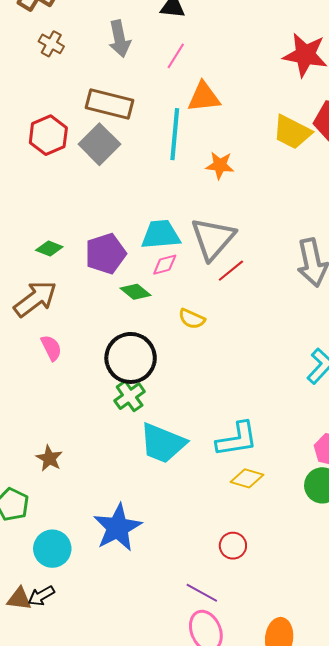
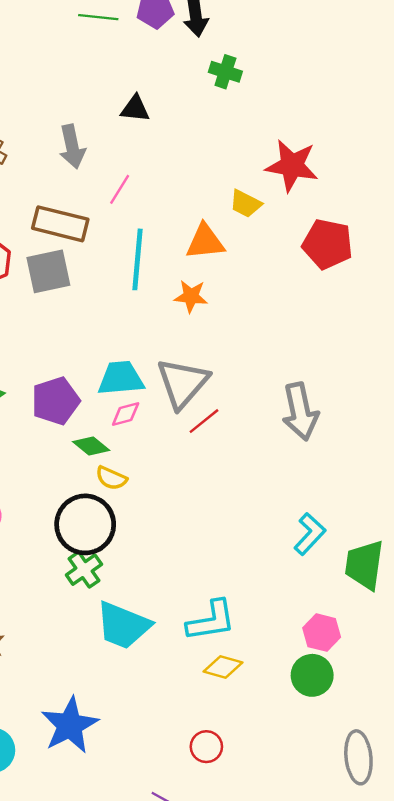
pink line: (176, 56) -> (120, 189), moved
orange triangle: (204, 97) -> (205, 242), moved
yellow trapezoid: (292, 132) -> (246, 204), moved, size x0.7
gray square: (99, 144) -> (48, 271), turned 33
yellow semicircle: (192, 319) -> (111, 478), moved

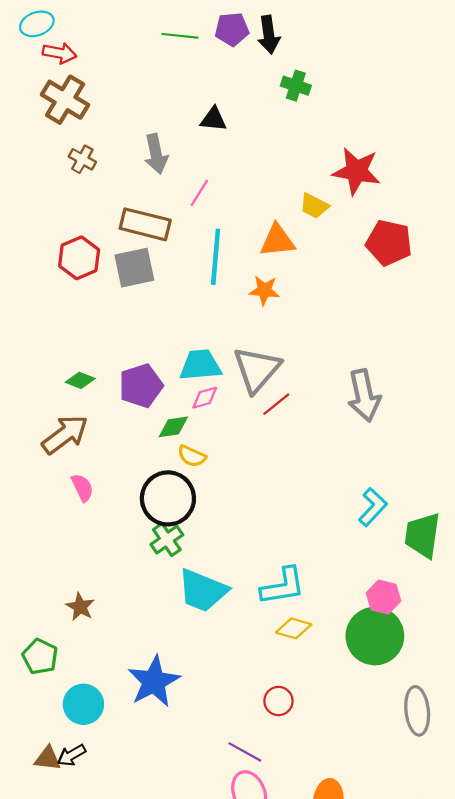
green diamond: (91, 446) -> (173, 427), turned -48
green circle: (312, 675) -> (375, 636), size x1.5

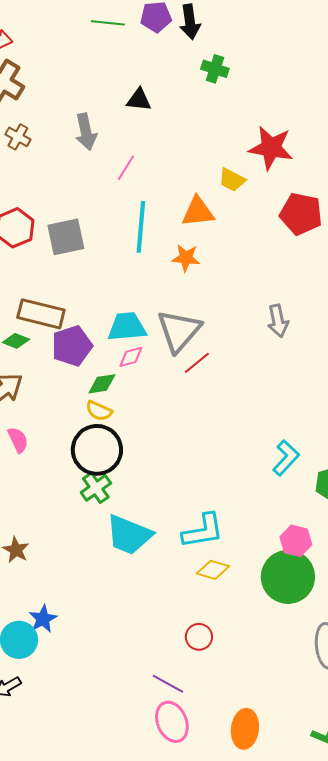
brown rectangle: (145, 224) -> (41, 314), moved
gray arrow: (364, 395) -> (278, 321), moved, size x0.7
yellow semicircle: (192, 456) -> (99, 411), moved
blue star: (154, 682) -> (43, 619), moved, size x0.6

